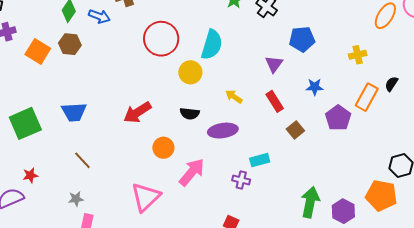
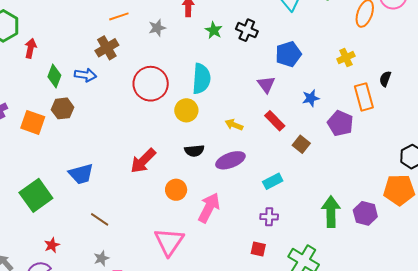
orange rectangle: (367, 97) -> (364, 97), turned -32
purple cross: (241, 180) -> (269, 217), moved

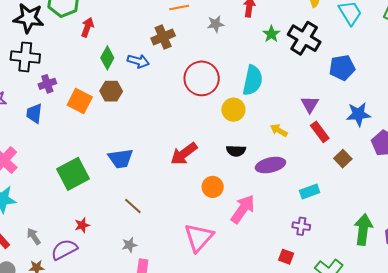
black cross: (247, 30) -> (304, 38), size x1.5
purple triangle: (266, 84) -> (310, 104), moved
blue star: (311, 98) -> (358, 114), size x1.4

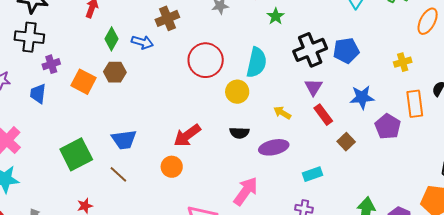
black cross: (304, 38) -> (310, 50), moved, turned 36
orange circle: (213, 187) -> (172, 167), moved
brown line: (133, 206) -> (118, 174), moved

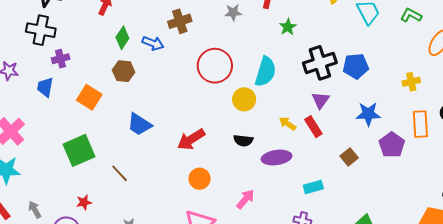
orange square: (83, 82) -> (89, 97), moved
red rectangle: (323, 115) -> (313, 127), moved
blue trapezoid: (124, 140) -> (139, 124), moved, turned 36
orange circle: (172, 167) -> (200, 179), moved
pink arrow: (246, 191) -> (245, 199), size x0.7

